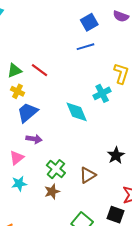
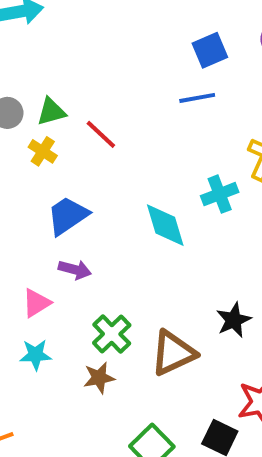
green triangle: (14, 71) -> (51, 112), moved
yellow cross: (17, 91) -> (43, 151), moved
brown triangle: (88, 175) -> (173, 353), size x1.4

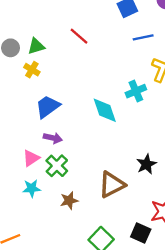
blue line: (197, 98) -> (143, 37), moved
red line: (101, 134) -> (79, 36), moved
green cross: (112, 334) -> (57, 166), moved

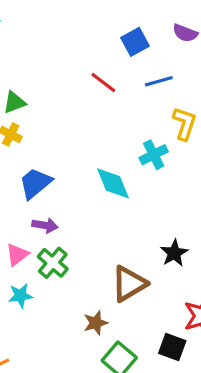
red line: (79, 36) -> (103, 82), moved
brown star: (69, 201) -> (96, 323), moved

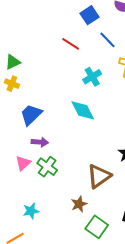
blue line: (159, 81) -> (107, 40), turned 66
cyan cross: (154, 155) -> (92, 77), moved
cyan star: (20, 296) -> (31, 211), moved

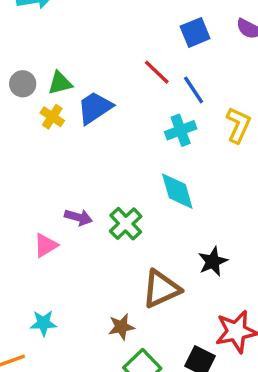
blue line: (107, 40) -> (194, 90), moved
cyan diamond: (83, 110) -> (177, 191), moved
blue trapezoid: (31, 115) -> (95, 108), moved
green cross: (47, 167) -> (126, 224), moved

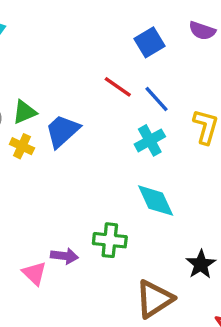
purple arrow: (78, 217) -> (64, 256), moved
green cross: (126, 224) -> (110, 240), turned -32
pink triangle: (46, 245) -> (34, 273), turned -36

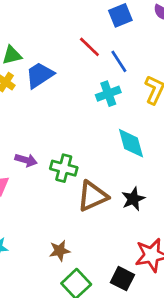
cyan diamond: (156, 201) -> (131, 143), moved
purple arrow: (64, 256) -> (26, 160), moved
brown triangle: (154, 299) -> (93, 196), moved

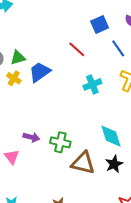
blue line: (119, 61) -> (118, 48), moved
cyan diamond: (131, 143) -> (111, 136), moved
brown triangle: (93, 196) -> (83, 163), turned 40

